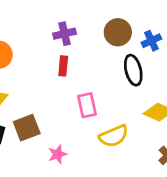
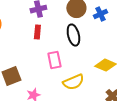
black ellipse: (133, 70) -> (73, 35), moved

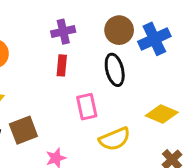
blue cross: (100, 14) -> (154, 39), size x1.5

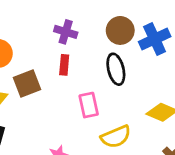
purple cross: (63, 32) -> (66, 32), turned 30
brown square: (23, 130) -> (27, 84), moved

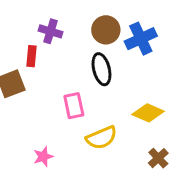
red rectangle: (64, 65) -> (32, 56), moved

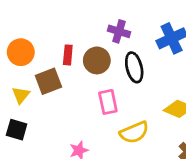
brown circle: (106, 30) -> (97, 60), moved
purple cross: (50, 31) -> (119, 31), moved

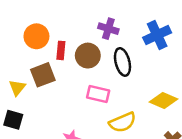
orange circle: (21, 52) -> (36, 36), moved
pink rectangle: (108, 102) -> (98, 94), turned -65

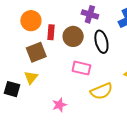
yellow triangle: (17, 88) -> (31, 77), moved

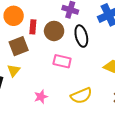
yellow semicircle: (101, 91) -> (81, 96), moved

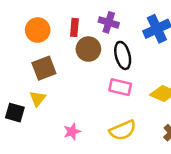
red rectangle: (33, 27) -> (74, 27), moved
pink rectangle: (62, 61) -> (120, 87), moved

